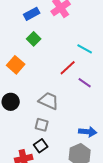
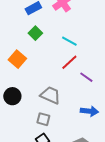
cyan line: (85, 49) -> (69, 41), moved
blue arrow: (88, 132) -> (89, 111), moved

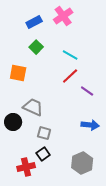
orange square: (17, 59) -> (18, 73), turned -30
gray trapezoid: (50, 95) -> (33, 107), moved
black circle: (12, 96) -> (13, 122), moved

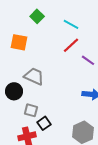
gray square: (44, 133) -> (31, 110), moved

